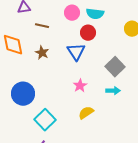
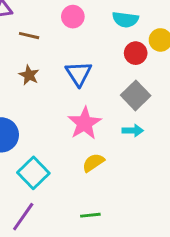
cyan semicircle: (95, 14) -> (125, 20), moved
red circle: (88, 33) -> (136, 53), moved
pink star: (80, 86) -> (85, 123), size x1.6

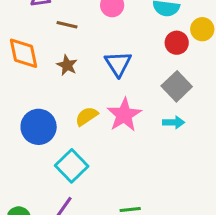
yellow semicircle: (93, 163) -> (87, 116), moved

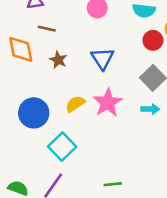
brown line: (67, 25) -> (47, 29), moved

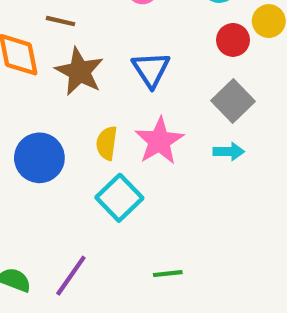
brown star: (58, 60) -> (79, 72), size x1.6
yellow semicircle: (75, 104) -> (107, 143), turned -48
cyan square: (62, 147) -> (119, 198), moved

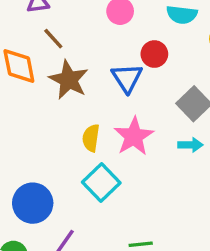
brown line: (60, 21) -> (53, 39), turned 35
red circle: (233, 40) -> (154, 54), moved
blue circle: (39, 158) -> (33, 203), moved

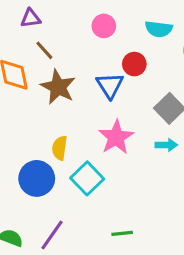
yellow semicircle: (91, 138) -> (60, 148), moved
blue circle: (33, 203) -> (37, 178), moved

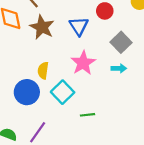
red circle: (134, 64) -> (105, 11), moved
green line: (122, 233) -> (87, 115), moved

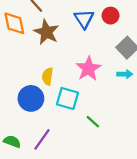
blue triangle: (79, 26) -> (84, 19), moved
cyan square: (63, 92) -> (67, 98), turned -30
green line: (87, 115) -> (93, 122), turned 48

